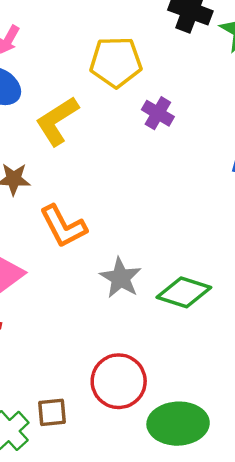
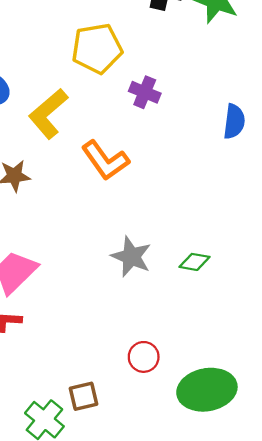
orange L-shape: (63, 226) -> (105, 160), moved
green diamond: (184, 292) -> (194, 262), size x0.6
red circle: (119, 381) -> (144, 357), size x0.6

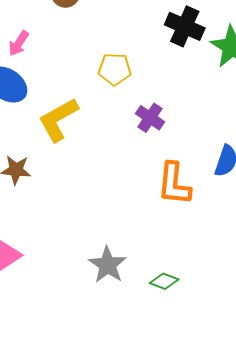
yellow pentagon: (97, 48) -> (115, 69), size x0.7
orange L-shape: (105, 160) -> (174, 184), moved, turned 30

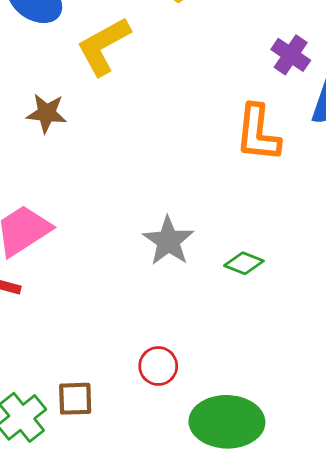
purple cross: (150, 118) -> (291, 55), moved

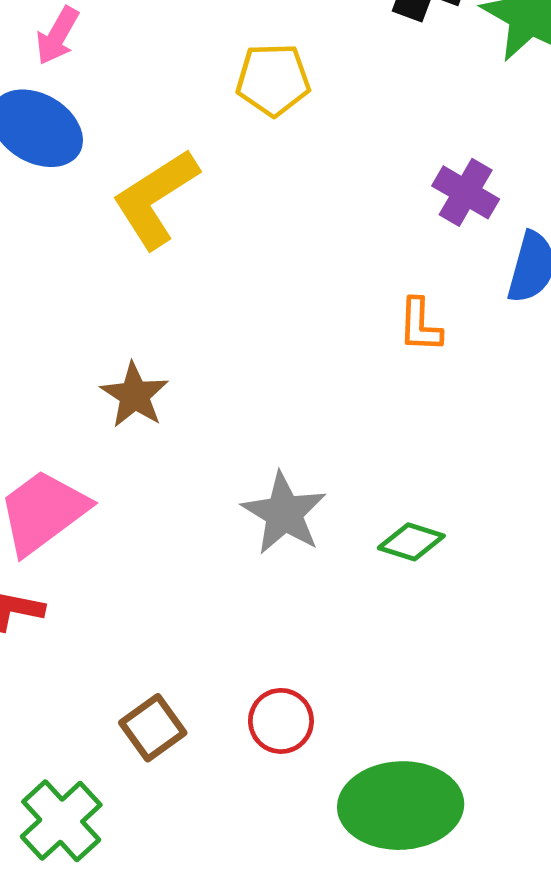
brown star: (47, 113) -> (134, 395), moved, turned 30
orange L-shape: (258, 133) -> (420, 325), size x0.6
brown square: (75, 399) -> (153, 728), moved, turned -30

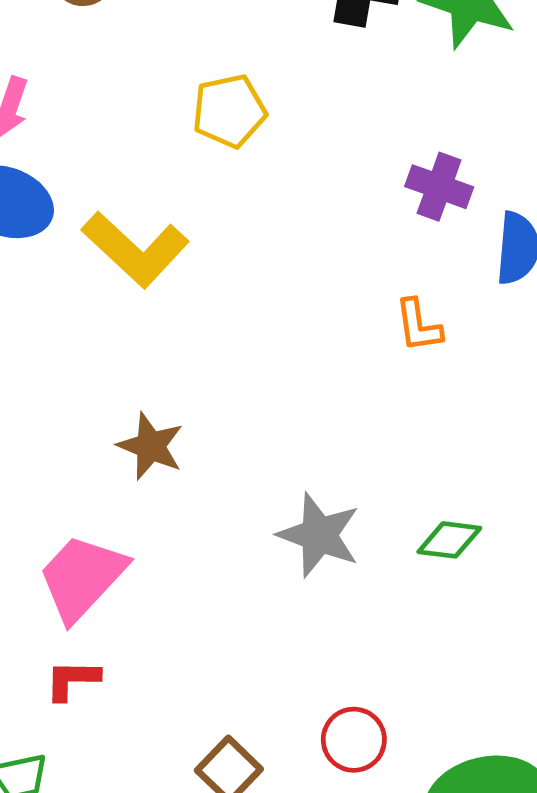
yellow L-shape: (155, 199) -> (135, 249), turned -94

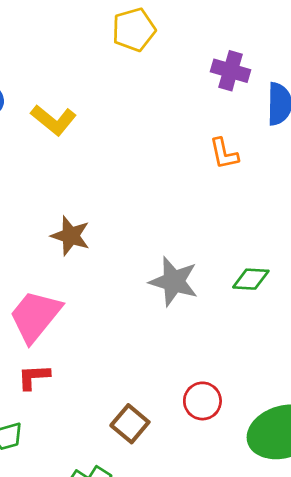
yellow pentagon: (229, 111) -> (134, 30), moved
yellow L-shape: (135, 249) -> (54, 120), size x0.7

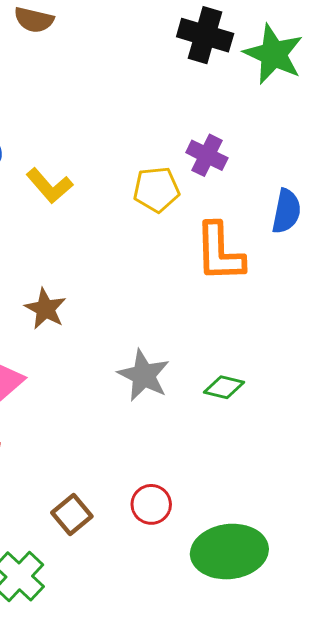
yellow pentagon: (134, 30) -> (156, 189), moved
purple cross: (231, 71) -> (207, 155), moved
orange L-shape: (224, 154) -> (220, 252), size x1.8

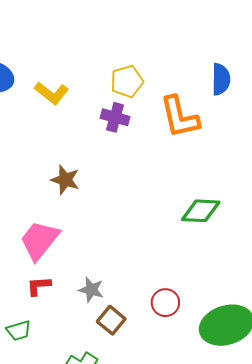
purple cross: (207, 155) -> (115, 117), moved
gray star: (144, 375) -> (91, 290), moved, size x0.7
green diamond: (224, 387) -> (201, 211), size x1.4

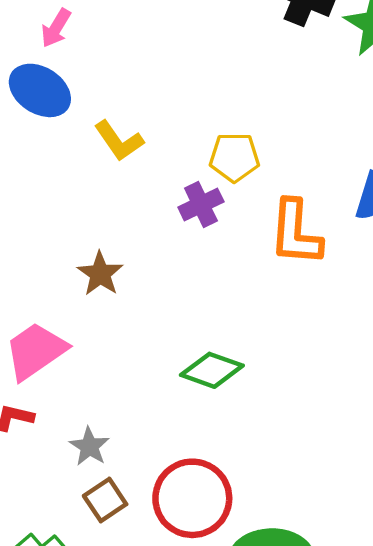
purple cross: (115, 117) -> (201, 205), turned 32
green diamond: (201, 211) -> (212, 370), moved
red circle: (165, 303) -> (192, 498), size x1.8

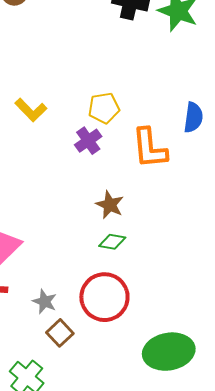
brown star: (100, 274) -> (110, 205), moved
green diamond: (212, 370) -> (112, 242), size x0.7
red circle: (192, 498) -> (104, 297), moved

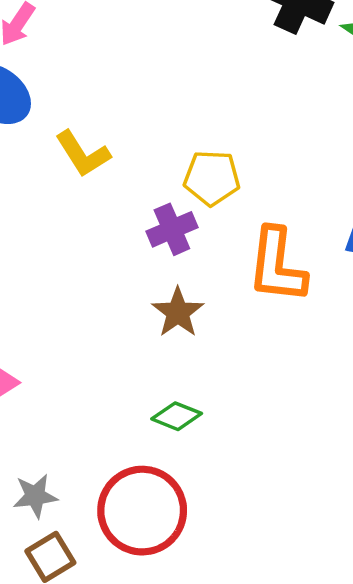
brown star: (110, 205) -> (178, 312), moved
gray star: (45, 302) -> (35, 496), turned 30

